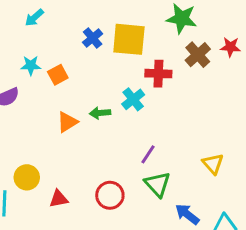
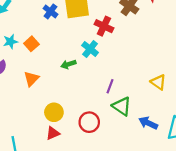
red cross: (158, 74) -> (104, 26), turned 36
orange triangle: (67, 122) -> (31, 79), moved
yellow circle: (27, 177) -> (54, 112), moved

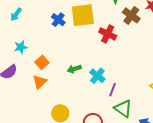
orange square: (31, 44) -> (42, 62), moved
cyan cross: (90, 49) -> (97, 76), moved

